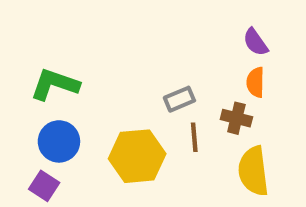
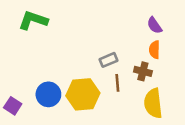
green L-shape: (55, 84) -> (33, 20), moved
blue circle: (59, 141) -> (48, 94), moved
purple square: (44, 186) -> (13, 106), moved

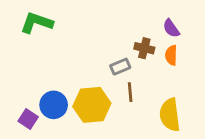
brown cross: (143, 71) -> (144, 48), moved
purple square: (13, 106) -> (28, 119), moved

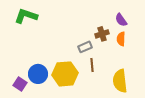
brown cross: (144, 48) -> (102, 34), turned -32

